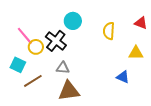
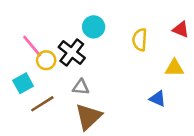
cyan square: (18, 65) -> (23, 83), turned 35
brown triangle: (69, 91) -> (88, 117), turned -35

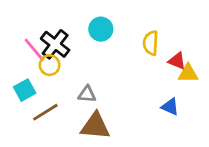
red triangle: (181, 29) -> (177, 61), moved
black cross: (72, 53) -> (55, 44), moved
brown triangle: (88, 117) -> (95, 126), turned 48

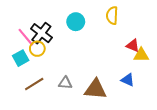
yellow semicircle: (151, 43) -> (112, 15), moved
cyan square: (25, 90) -> (21, 58), moved
gray triangle: (87, 94) -> (65, 83), moved
brown triangle: (95, 126) -> (95, 89), moved

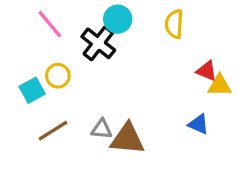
cyan circle: (76, 22) -> (118, 19), moved
black cross: (41, 33) -> (98, 43), moved
pink line: (26, 37) -> (50, 24), moved
brown triangle: (95, 89) -> (127, 139), moved

